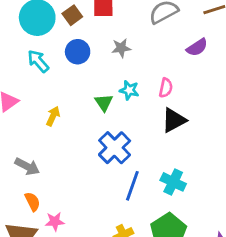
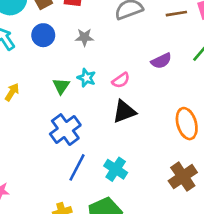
purple semicircle: (197, 47) -> (161, 61), moved
pink semicircle: (166, 88) -> (121, 80), turned 36

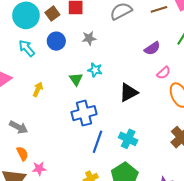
pink semicircle: (121, 80) -> (164, 73), moved
blue cross: (65, 130) -> (84, 113), turned 30

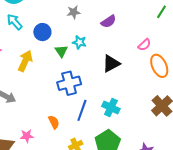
blue circle: (56, 41) -> (42, 32), moved
purple semicircle: (152, 48) -> (109, 21), moved
yellow arrow: (38, 89) -> (25, 61), size x1.5
orange semicircle: (22, 154) -> (54, 122), moved

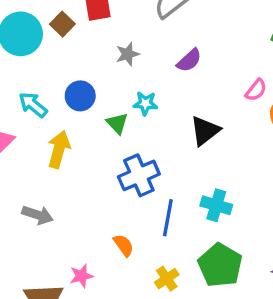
cyan arrow: (15, 22) -> (33, 105), moved

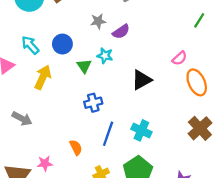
purple semicircle: (189, 60) -> (121, 32), moved
blue cross: (139, 175) -> (93, 103), size x0.7

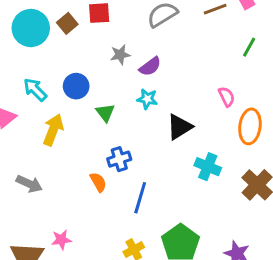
cyan star: (105, 56) -> (147, 99), moved
pink semicircle: (180, 58) -> (227, 97), turned -70
orange ellipse: (197, 82) -> (250, 126), turned 35
cyan cross: (141, 130) -> (208, 167), moved
orange semicircle: (76, 147) -> (98, 182), moved

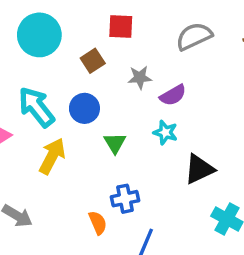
brown square: (67, 23) -> (93, 61), moved
cyan arrow: (35, 90) -> (36, 107), size x1.4

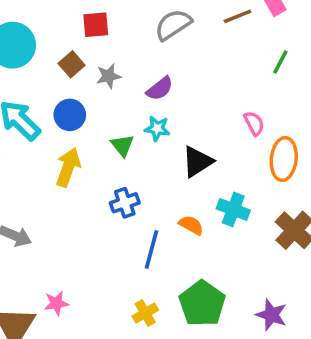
gray star: (140, 78) -> (108, 76), moved
green triangle: (115, 143) -> (122, 145), moved
yellow arrow: (52, 156) -> (68, 167), moved
orange semicircle: (98, 223) -> (191, 225), moved, turned -30

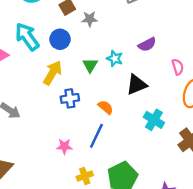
purple semicircle: (160, 89) -> (147, 44), moved
blue cross: (125, 203) -> (70, 98), moved
orange semicircle: (191, 225) -> (106, 107), moved
pink star: (56, 303) -> (64, 146), moved

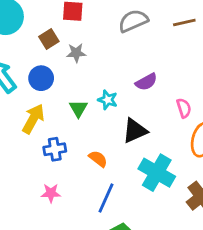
cyan cross: (154, 120) -> (157, 173), size x1.4
blue line: (96, 136) -> (106, 198), moved
pink star: (64, 146) -> (51, 193), moved

